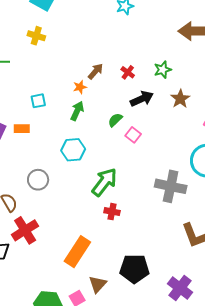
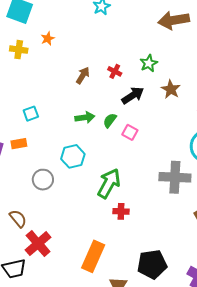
orange star: (80, 87) -> (48, 39), moved
green arrow: (77, 111) -> (85, 117), moved, turned 66
gray circle: (38, 180) -> (43, 180), moved

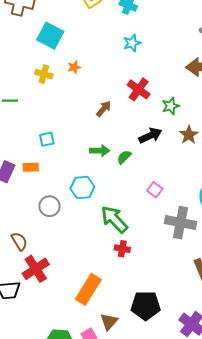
red cross: (115, 71) -> (139, 89), moved, size x1.6
pink square: (130, 132) -> (155, 190), moved
green arrow: (109, 183) -> (114, 219), turned -80

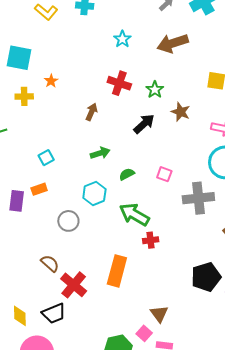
cyan star: (132, 43) -> (122, 39), moved
green semicircle: (124, 157) -> (127, 174), moved, turned 35
orange rectangle: (88, 289) -> (117, 271), moved
black pentagon: (146, 306) -> (206, 277), moved

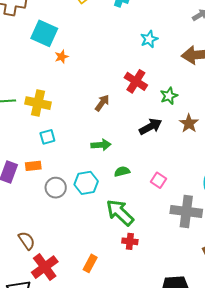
orange star: (51, 81) -> (62, 57), moved
yellow cross: (24, 96) -> (38, 103), moved, size x1.4
gray circle: (68, 221) -> (56, 188), moved
orange rectangle: (117, 271) -> (90, 263), size x0.6

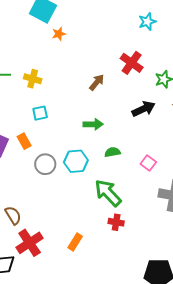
yellow cross: (38, 103) -> (33, 79), size x0.7
orange rectangle: (33, 166) -> (24, 141), turned 63

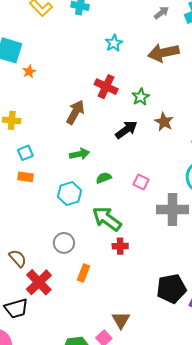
brown arrow: (97, 82) -> (75, 112), size x1.4
orange rectangle: (24, 141) -> (26, 177), moved, turned -42
gray circle: (45, 164) -> (64, 243), moved

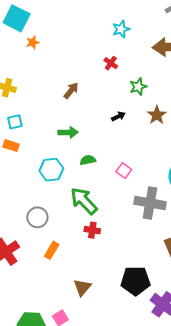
red cross: (106, 87) -> (111, 63), moved, size x0.6
brown arrow: (75, 112) -> (71, 91), size x0.7
black arrow: (126, 130) -> (118, 116), size x0.6
brown triangle: (121, 320) -> (82, 287), moved

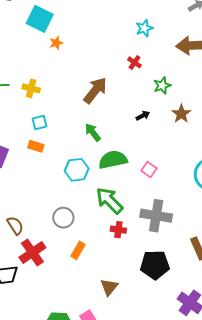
brown arrow: (71, 91) -> (95, 90), size x1.6
green arrow: (68, 132) -> (93, 132), turned -126
green semicircle: (88, 160) -> (113, 160), size x1.8
gray cross: (150, 203) -> (156, 216), moved
black pentagon: (135, 281) -> (155, 265), moved

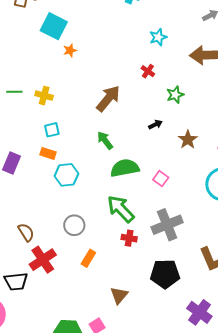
brown star: (181, 114) -> (188, 140), moved
cyan hexagon: (77, 170) -> (66, 175), moved
gray cross: (156, 216) -> (167, 225), turned -32

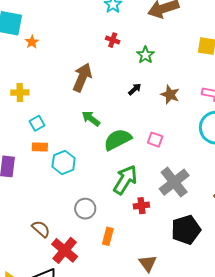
green arrow: (121, 209) -> (125, 180), turned 92

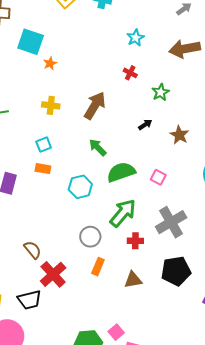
yellow cross: (20, 93) -> (51, 105), moved
cyan hexagon: (64, 162) -> (80, 187), moved
gray circle: (85, 209) -> (90, 237), moved
brown triangle: (148, 263) -> (133, 280), moved, turned 48

